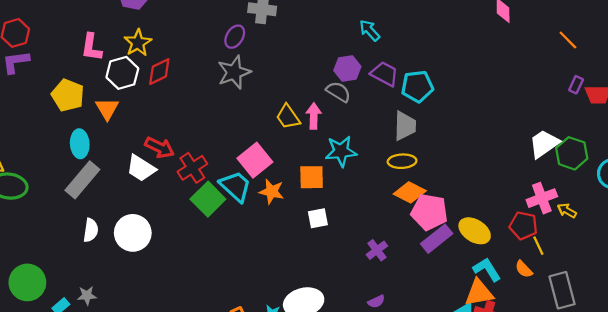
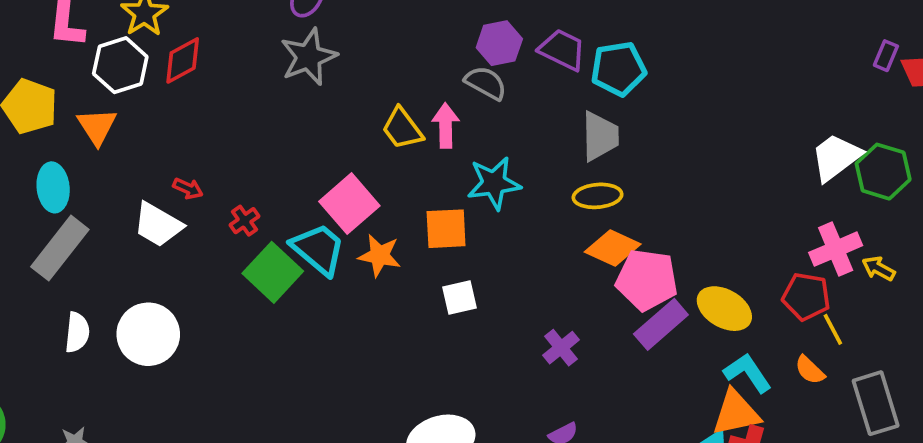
red arrow: (160, 147) -> (188, 188), size x0.6
red cross: (192, 168) -> (244, 221), size x0.6

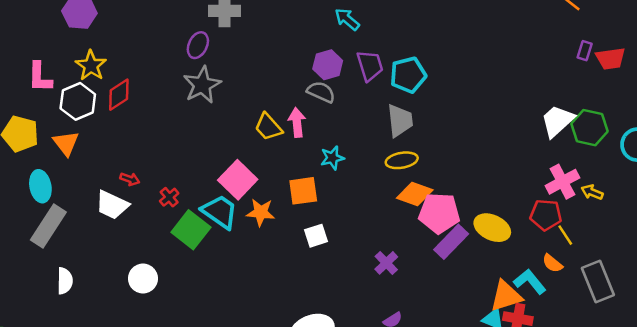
purple trapezoid: (562, 50) -> (370, 66), turned 52
cyan star: (494, 183) -> (332, 158), size x0.7
white circle: (148, 334) -> (143, 279), moved, size x0.7
cyan L-shape: (748, 373) -> (530, 282), moved

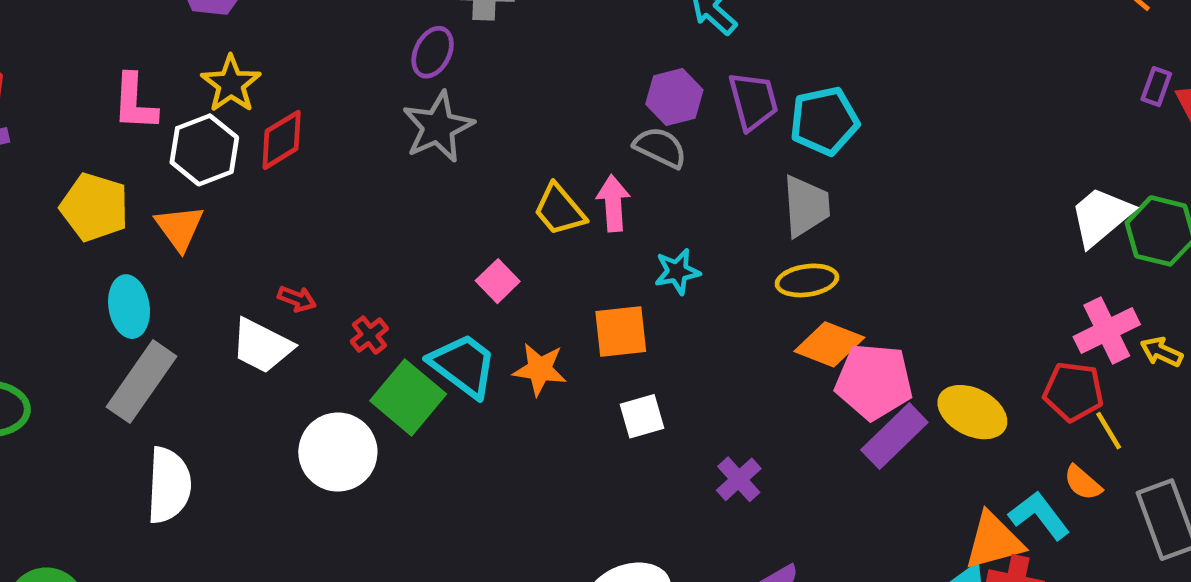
pink square: (238, 180) -> (498, 281), moved, size x0.6
purple cross: (386, 263) -> (739, 479), moved
white circle: (143, 279) -> (338, 452), moved, size x1.4
white semicircle: (65, 281) -> (169, 485), size x1.5

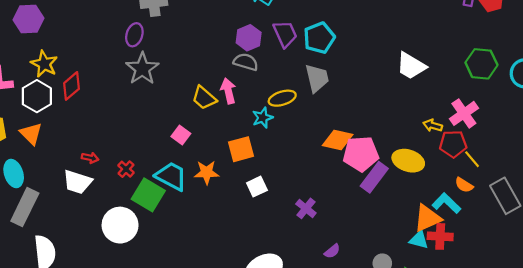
white trapezoid: (1101, 216) -> (411, 66), moved, turned -100
yellow ellipse: (807, 280) -> (282, 98), moved
yellow arrow: (1161, 352) -> (433, 125), moved

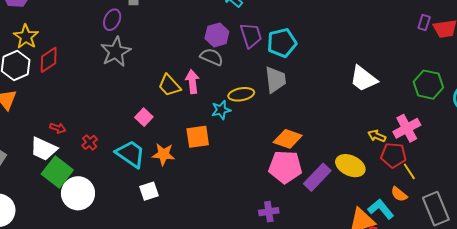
pink pentagon: (361, 154) -> (285, 167), moved
white square: (257, 187) -> (149, 191), moved
green square: (148, 195) -> (57, 172), moved
purple cross: (306, 208) -> (269, 212), moved, turned 36

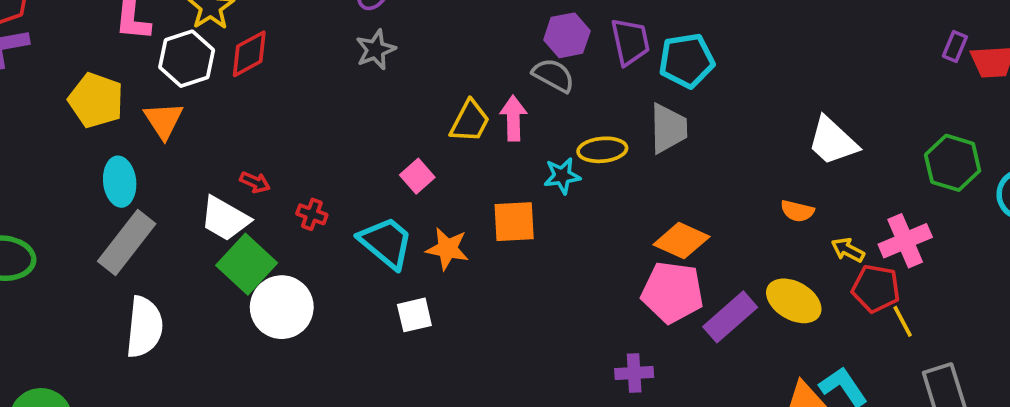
gray star: (116, 52) -> (376, 50), size x0.7
yellow trapezoid: (169, 85) -> (470, 121), turned -115
red cross: (90, 142) -> (312, 214), turned -35
orange semicircle: (399, 194) -> (797, 211), moved, turned -30

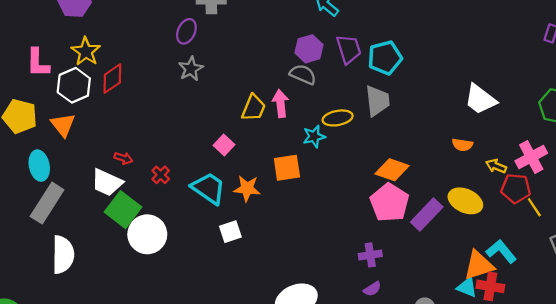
red cross: (312, 214) -> (161, 175), turned 30
pink pentagon: (672, 292) -> (389, 203), turned 30

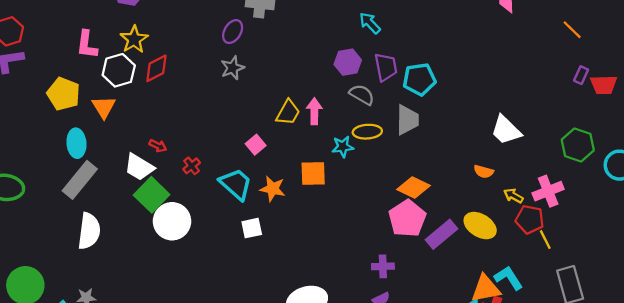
gray semicircle: (303, 74) -> (362, 95), moved

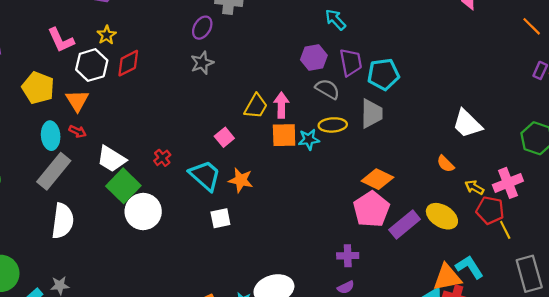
yellow star: (134, 39) -> (107, 35), size x0.7
pink L-shape: (87, 45) -> (61, 40), turned -32
red arrow: (158, 146) -> (78, 131), moved
orange semicircle: (484, 172) -> (445, 164), turned 30
orange square: (313, 174) -> (284, 135), moved

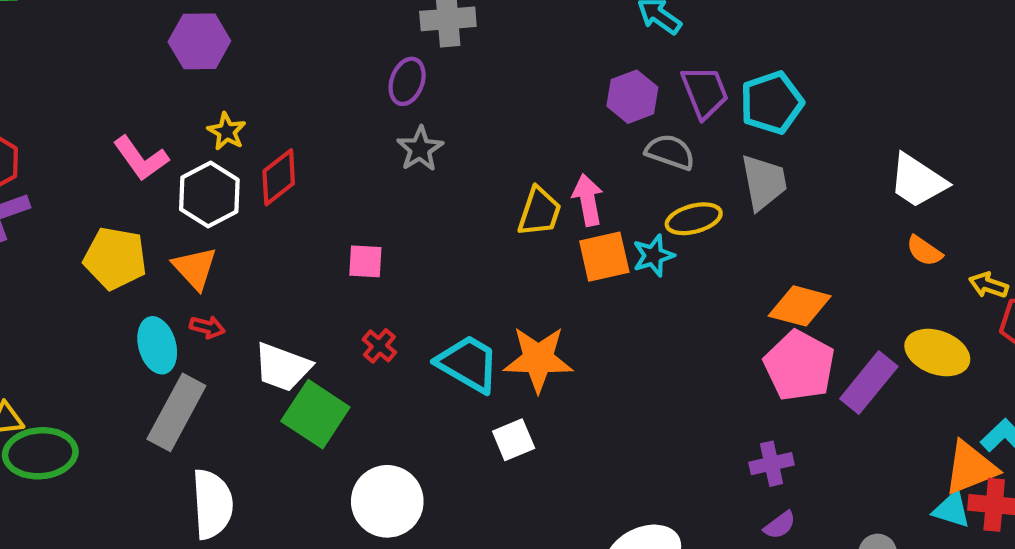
white trapezoid: (467, 124) -> (918, 181), moved
pink square: (224, 137) -> (365, 261), moved, turned -36
orange star: (241, 180) -> (538, 359), size x1.4
white circle: (143, 211) -> (387, 501), moved

